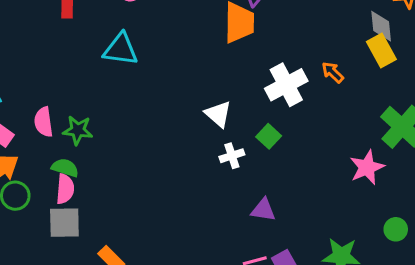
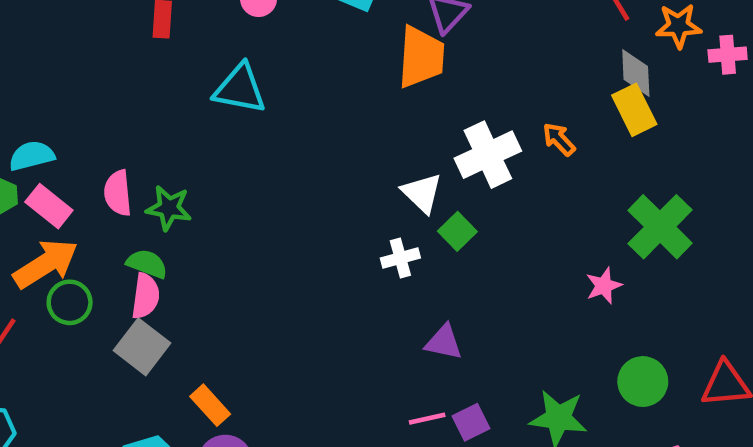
white triangle: (218, 114) -> (422, 193), moved
pink star: (367, 167) -> (604, 286), size x0.7
gray square: (64, 223) -> (142, 347), turned 36
green circle: (396, 229) -> (643, 382), size x1.4

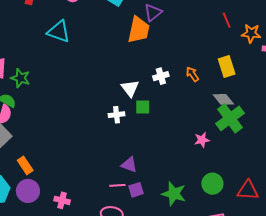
gray diamond: (636, 73) -> (223, 99), moved, turned -45
white cross: (488, 155) -> (161, 76), size x0.6
green square: (457, 231) -> (143, 107), turned 35
purple triangle: (444, 342) -> (129, 165), moved

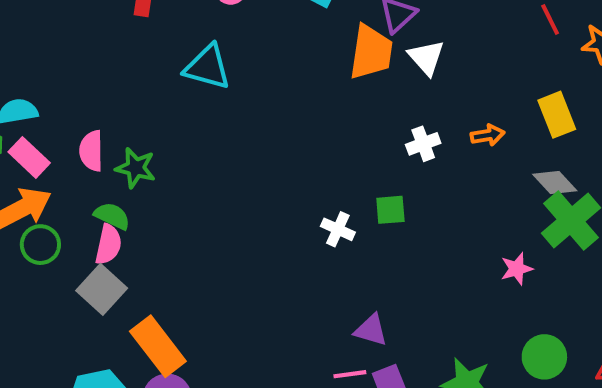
orange arrow: (192, 74) -> (488, 135), turned 119
white triangle: (130, 88) -> (426, 57), moved
white cross: (117, 115) -> (338, 229), turned 35
orange rectangle: (25, 165) -> (158, 346), size x1.6

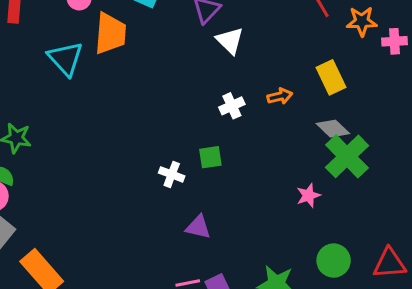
orange trapezoid: (371, 52) -> (110, 33), moved
cyan triangle: (207, 67) -> (65, 59), turned 36
purple triangle: (371, 330) -> (198, 227), moved

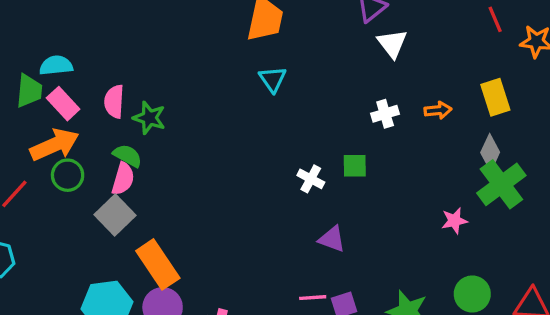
cyan triangle: (65, 59) -> (273, 79), moved, size x0.7
gray diamond: (333, 129) -> (490, 152), turned 64

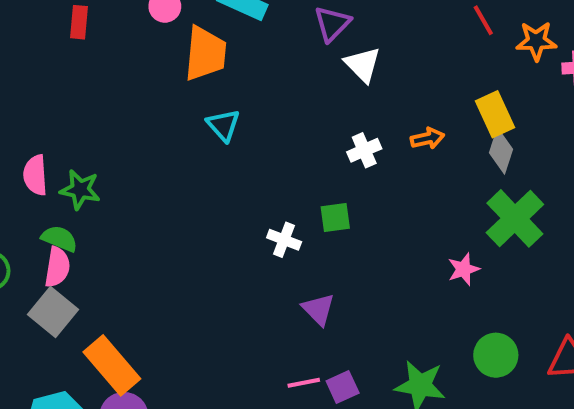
gray diamond: (490, 152) -> (501, 151), moved
purple triangle: (332, 239) -> (318, 309), turned 32

